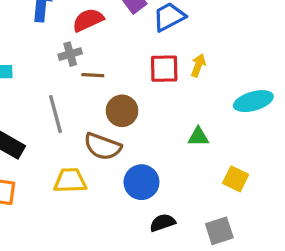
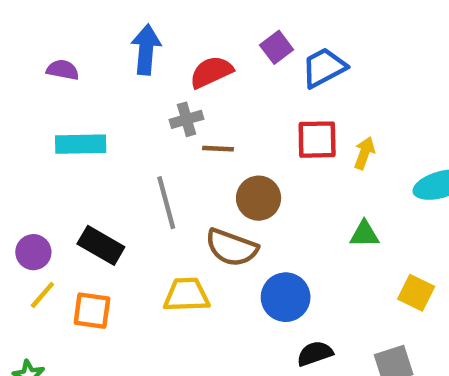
yellow arrow: (198, 65) -> (364, 153), moved

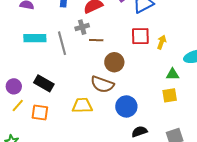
gray line: (166, 203) -> (62, 43), moved
green triangle: (364, 234) -> (173, 74), moved
yellow square: (416, 293) -> (170, 95), moved, turned -35

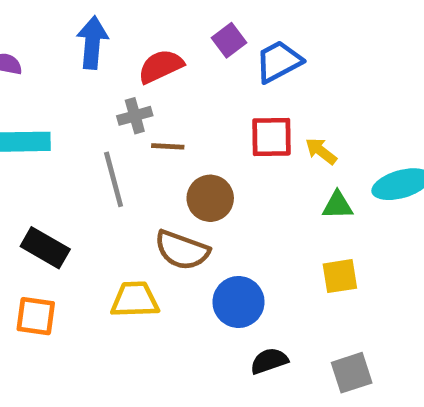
yellow arrow: (162, 42) -> (321, 151), turned -72
gray line: (62, 43) -> (114, 179), moved
green triangle: (173, 74) -> (338, 205), moved

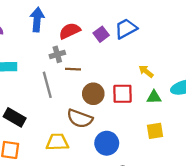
purple square: (229, 40) -> (101, 34), moved
red square: (272, 137) -> (122, 94), moved

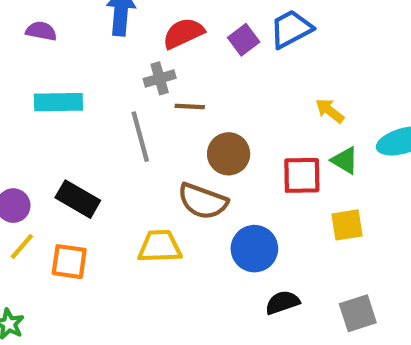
red square: (122, 94) -> (302, 175), moved
green triangle: (154, 97) -> (345, 160), turned 32

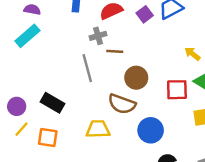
cyan rectangle: (58, 102) -> (27, 36), moved, turned -40

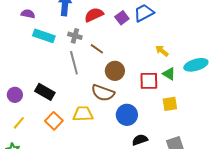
cyan rectangle: (27, 36) -> (44, 36), moved, turned 60
gray cross: (98, 36) -> (75, 36), moved, turned 32
brown line: (115, 51) -> (97, 49), turned 32
yellow line: (21, 129) -> (19, 123), moved
orange square: (48, 137) -> (54, 121), moved, turned 36

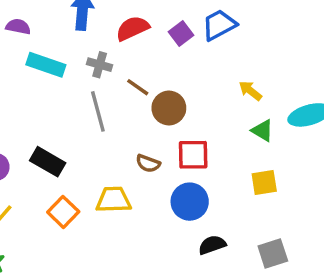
brown circle: (115, 71) -> (169, 108), moved
red square: (149, 81) -> (193, 155), moved
brown semicircle: (103, 93) -> (148, 163), size x0.6

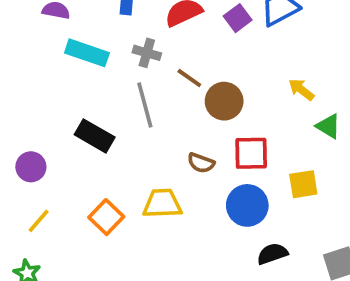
yellow arrow: (250, 91) -> (301, 90), moved
black rectangle: (48, 162) -> (95, 136), moved
yellow square: (264, 182) -> (303, 184), moved

